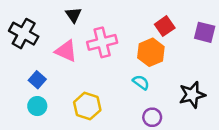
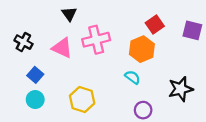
black cross: (24, 34) -> (23, 42), moved, size x0.7

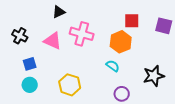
black triangle: (69, 14) -> (59, 12), turned 40
red square: (155, 24) -> (132, 21), turned 35
pink cross: (96, 40) -> (82, 34), turned 30
blue square: (35, 75) -> (30, 64), turned 32

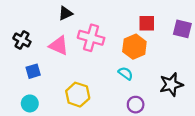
cyan circle: (30, 85) -> (30, 103), moved

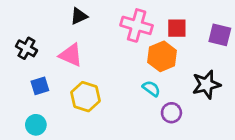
pink cross: (91, 38) -> (137, 25), moved
black star: (171, 85) -> (206, 85), moved
yellow hexagon: (78, 95) -> (86, 97), moved
purple circle: (136, 105) -> (171, 113), moved

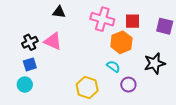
black triangle: (79, 16) -> (59, 12), turned 32
black cross: (26, 48) -> (30, 42), moved, turned 35
yellow hexagon: (86, 97) -> (87, 88), moved
cyan circle: (36, 125) -> (25, 85), moved

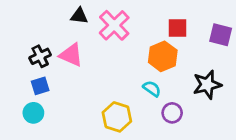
pink cross: (102, 19) -> (114, 25), moved, turned 30

